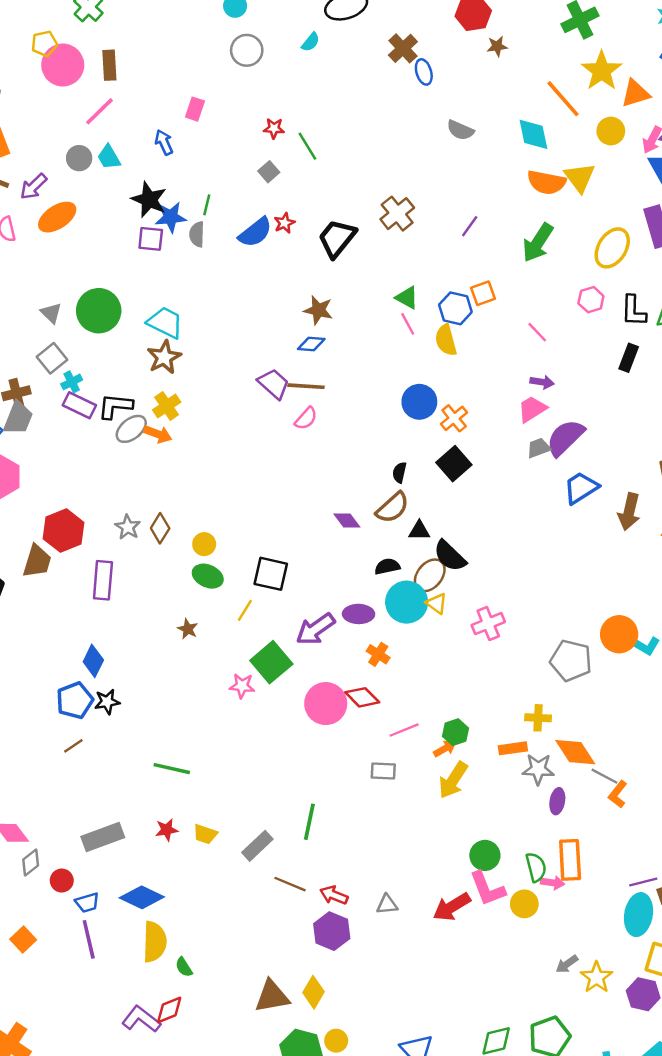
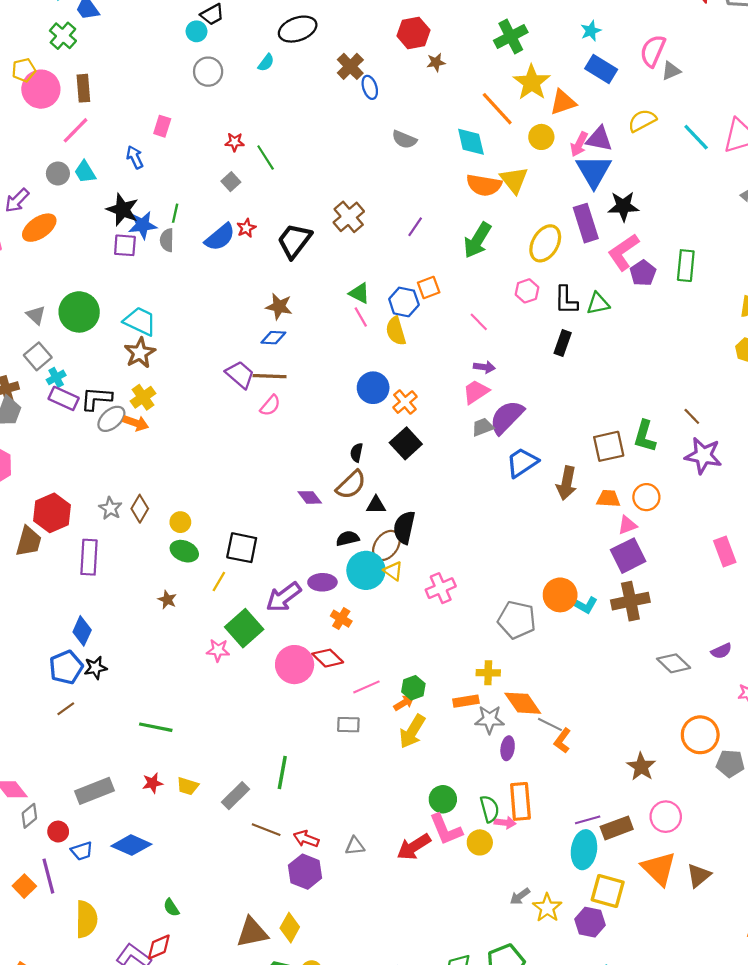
black semicircle: (450, 556) -> (404, 527), turned 60
purple line: (89, 939) -> (48, 876), moved
yellow semicircle: (155, 942) -> (86, 919), moved

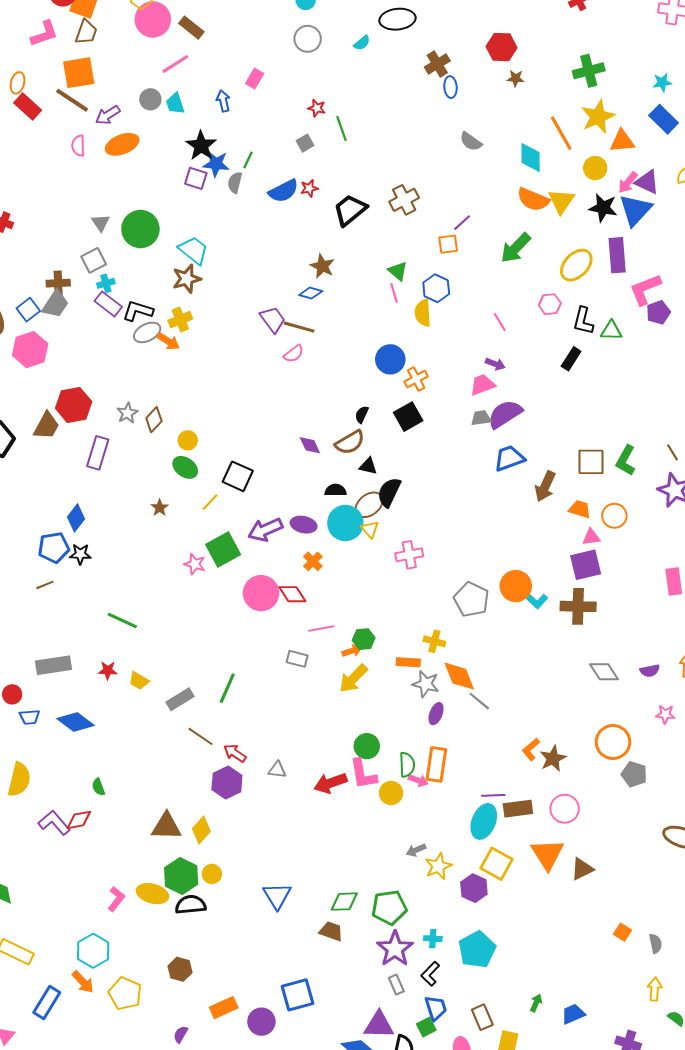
brown rectangle: (83, 88) -> (191, 28), turned -60
black star: (623, 206) -> (603, 208), moved
orange square: (429, 287) -> (448, 244), moved
orange L-shape: (562, 741) -> (531, 749), moved

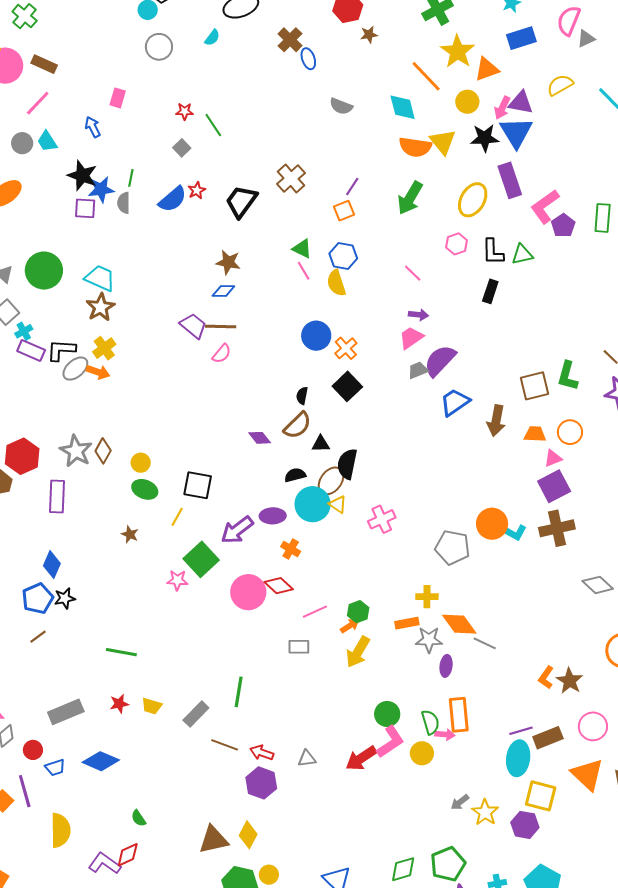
blue rectangle: (664, 119) -> (521, 38), turned -48
gray star: (127, 413) -> (76, 451), size x1.5
pink L-shape: (363, 774) -> (390, 742), turned -100

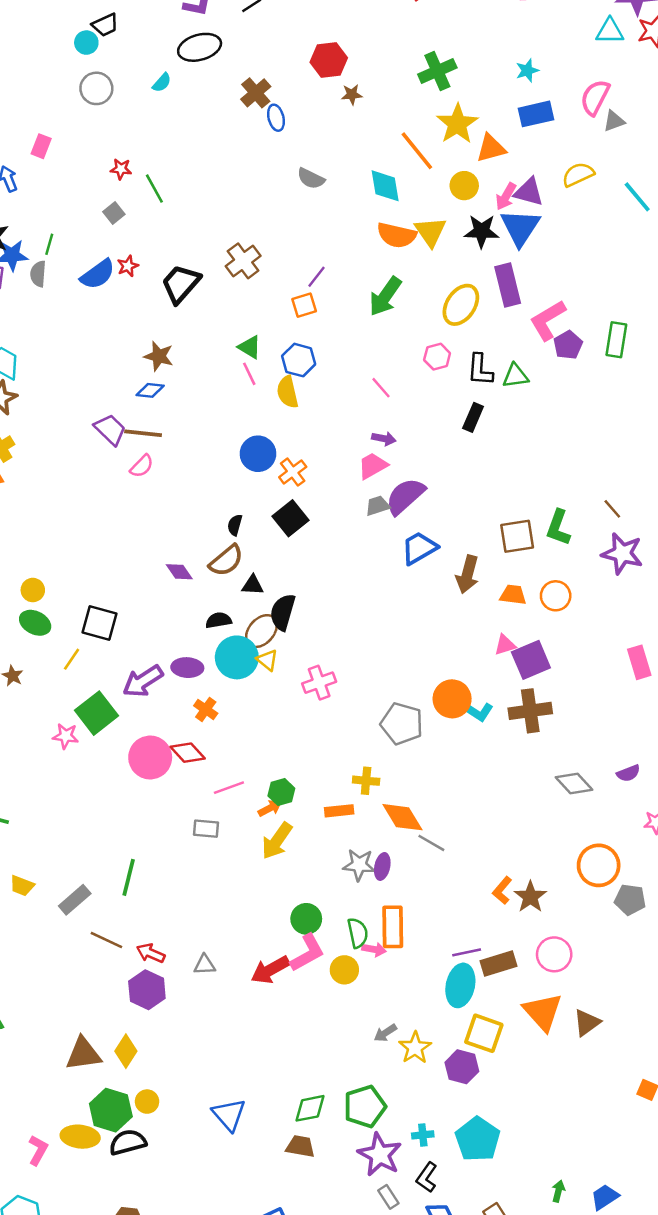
pink triangle: (553, 458) -> (505, 645), moved
gray star: (429, 640) -> (359, 865), moved

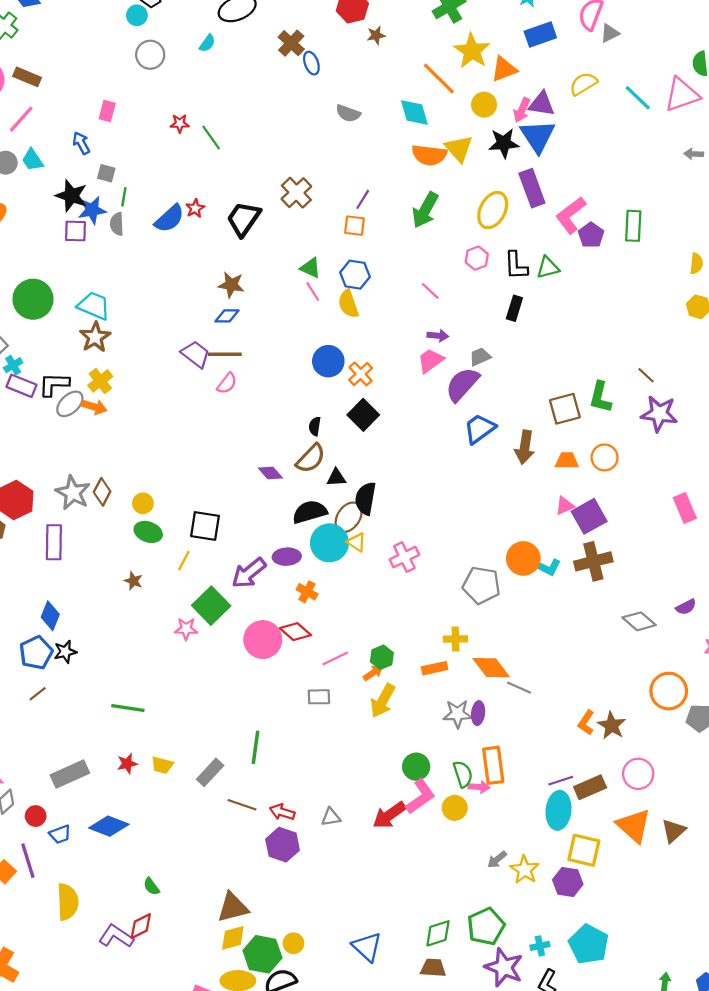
gray square: (114, 213) -> (106, 173), moved, turned -30
orange square: (304, 305) -> (354, 226), turned 30
gray trapezoid: (378, 506) -> (480, 357), moved
black semicircle: (219, 620) -> (310, 512), size x1.5
yellow diamond: (126, 1051) -> (233, 938), moved, turned 48

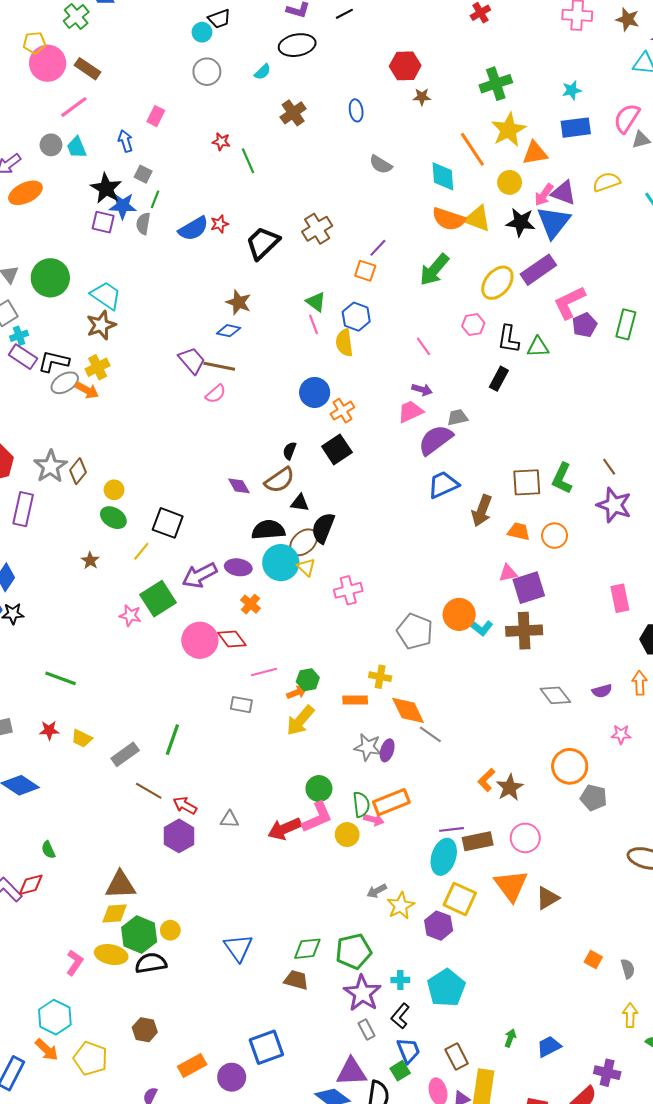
brown cross: (291, 43) -> (293, 113), moved
yellow triangle: (459, 149) -> (477, 219), turned -40
purple rectangle: (532, 188) -> (538, 270), turned 64
orange rectangle: (493, 765) -> (391, 802), turned 64

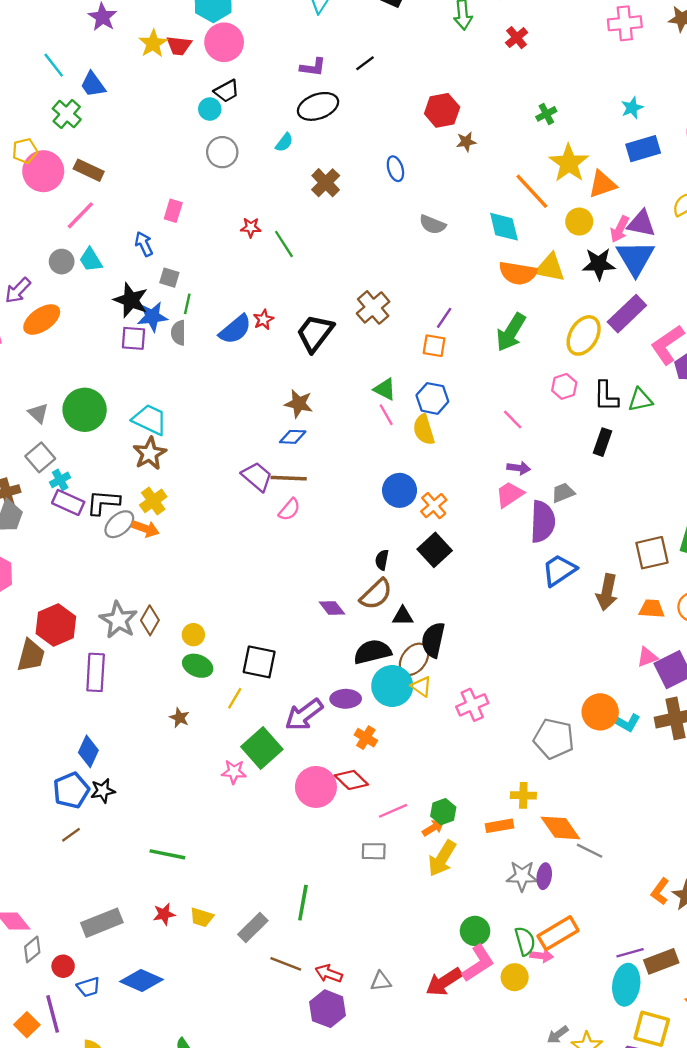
green cross: (496, 84) -> (546, 114), size x0.6
purple semicircle: (435, 440) -> (543, 522), turned 138

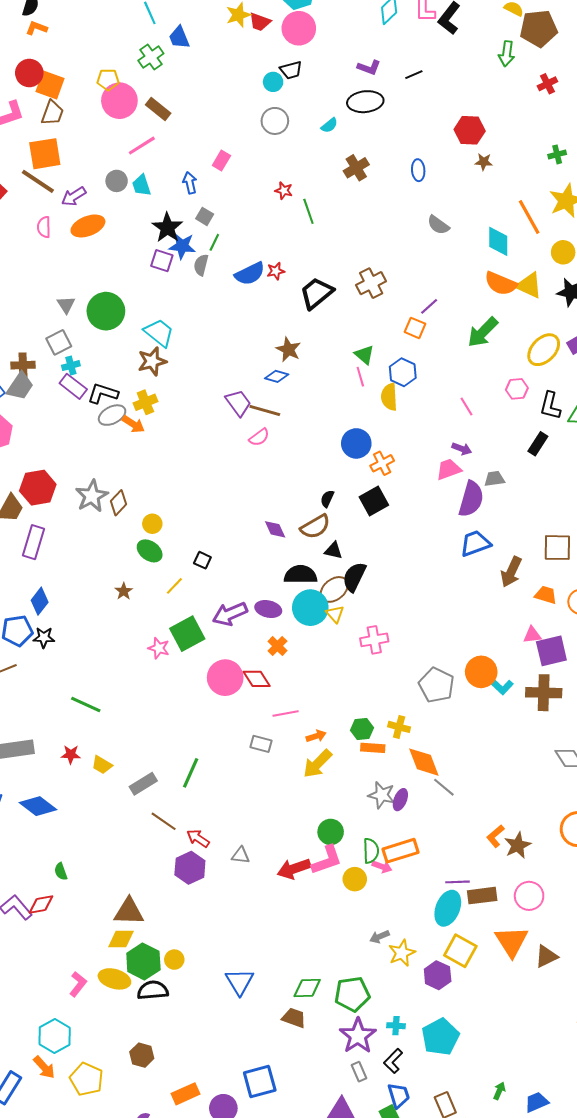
black square: (259, 662) -> (202, 560), size x0.6
purple rectangle: (96, 672) -> (33, 542), moved
green hexagon: (443, 812) -> (362, 729), moved

